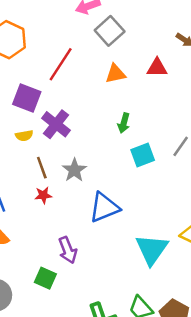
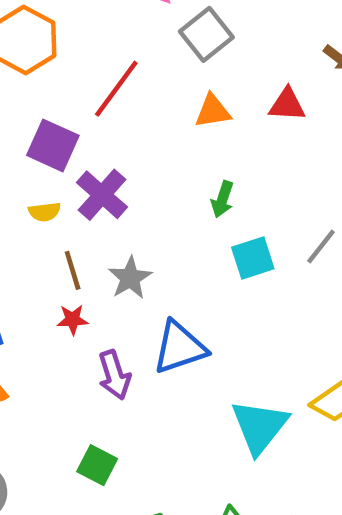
purple arrow: (68, 250) -> (114, 375), moved
green square: (45, 278) -> (97, 465), moved

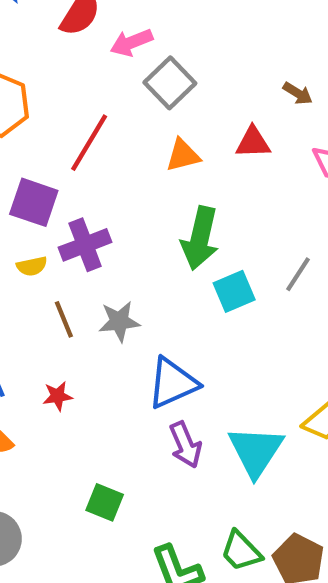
purple cross: (102, 195) -> (85, 245), turned 33
green arrow: (222, 199) -> (200, 238), size x1.8
gray star: (130, 278) -> (119, 321), turned 30
red star: (73, 320) -> (58, 396), moved
purple arrow: (114, 375) -> (185, 445), moved

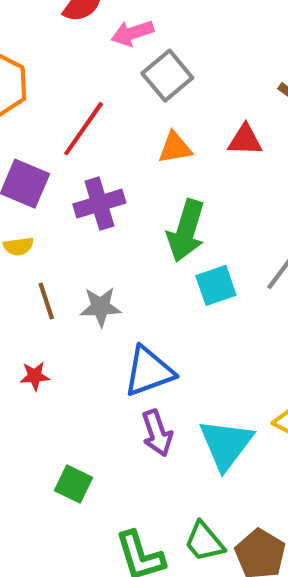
purple cross: (85, 245) -> (99, 204), moved

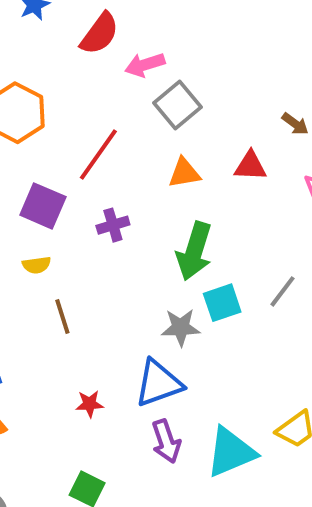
purple cross: (99, 204) -> (113, 225), size x0.7
gray star: (101, 307) -> (181, 327), moved
red star: (35, 376) -> (90, 404), moved
cyan triangle: (226, 444) -> (231, 452), turned 30

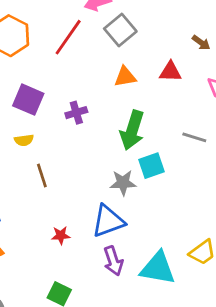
red line: (98, 155) -> (68, 37), moved
gray line: (283, 291) -> (194, 137), moved, turned 70
cyan triangle: (231, 452) -> (158, 268), turned 33

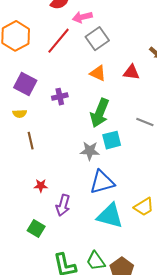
orange triangle: (125, 77) -> (98, 73), turned 30
blue triangle: (108, 221) -> (102, 182), moved
purple arrow: (113, 261) -> (63, 205), moved, turned 30

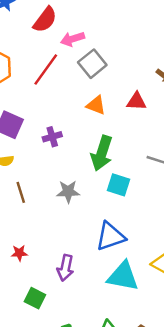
cyan square: (112, 140) -> (119, 185), turned 36
gray star: (90, 151) -> (68, 192), moved
red star: (41, 186) -> (19, 253), moved

